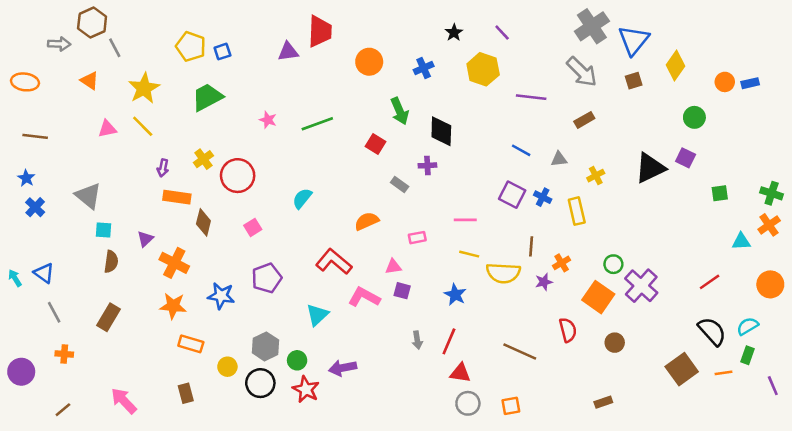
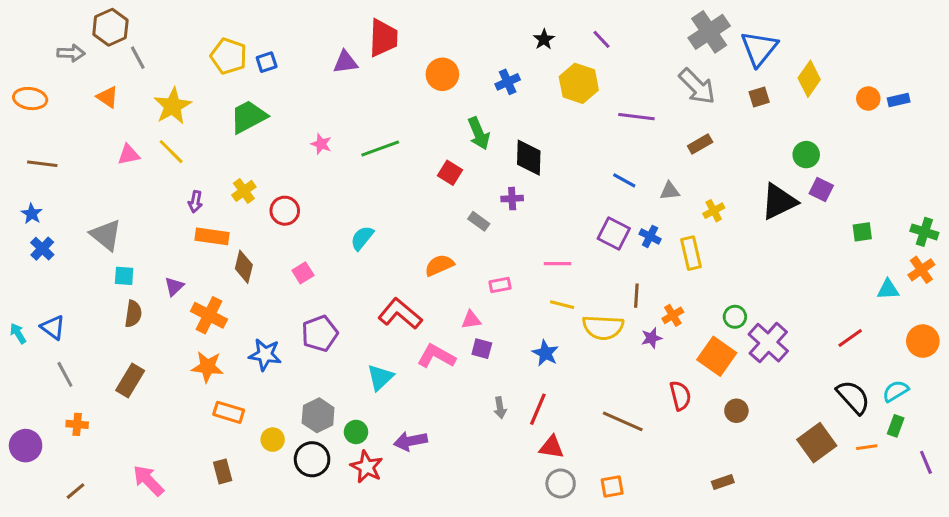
green circle: (694, 117) -> (806, 155), moved
red circle: (238, 176) -> (285, 211), size x0.7

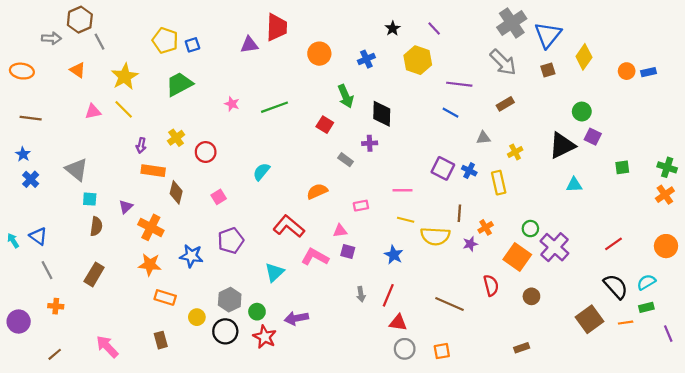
blue line: (624, 180) -> (451, 113), moved
cyan triangle: (888, 289) -> (574, 185), moved
green rectangle: (896, 426) -> (646, 307), turned 56

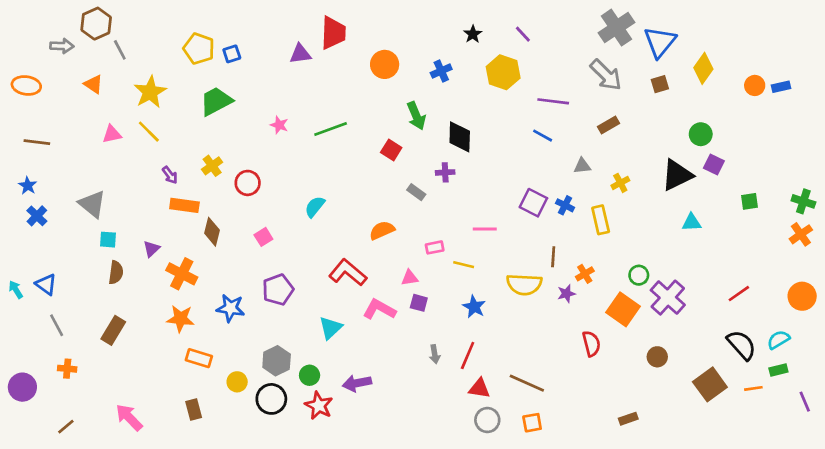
purple arrow: (141, 145) -> (170, 175), turned -48
yellow line: (406, 220) -> (464, 265), moved
brown circle: (531, 296) -> (657, 357), moved
brown line: (449, 304) -> (527, 383), moved

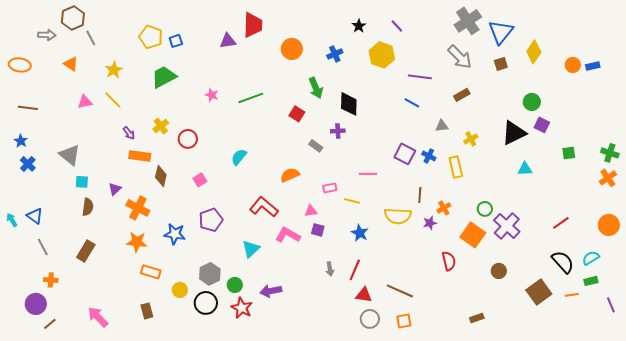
yellow star: (150, 92) -> (114, 70), size x0.7
purple circle: (22, 387) -> (36, 304), moved

